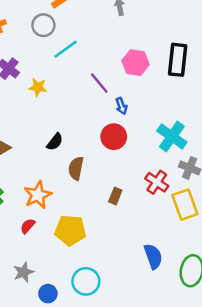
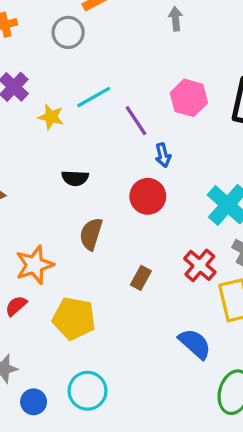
cyan line: (66, 49) -> (94, 97), moved
black semicircle: (55, 142) -> (75, 178), moved, turned 48
blue semicircle: (153, 256) -> (195, 344), moved, turned -35

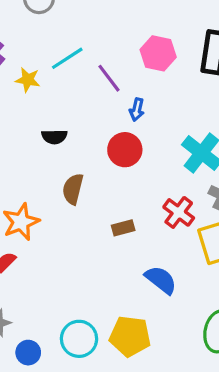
blue arrow: (163, 155) -> (137, 110), turned 30
brown rectangle: (141, 278) -> (123, 228), turned 50
yellow pentagon: (74, 318) -> (130, 336), moved
blue semicircle: (195, 344) -> (161, 280), moved

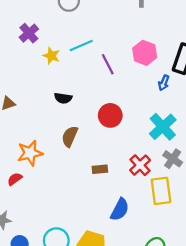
blue arrow: (137, 110) -> (164, 83), moved
blue semicircle: (161, 280) -> (120, 210), turned 70

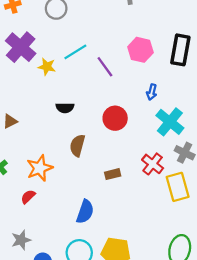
purple cross: (29, 33) -> (21, 47), size x1.5
blue arrow: (164, 83) -> (152, 92), moved
blue semicircle: (120, 210) -> (85, 212), moved

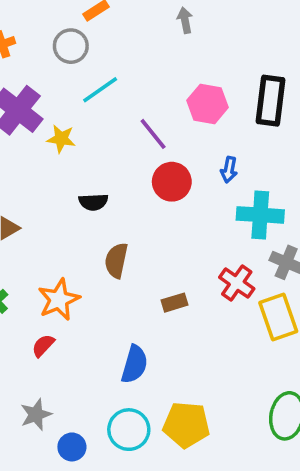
cyan line: (75, 52) -> (100, 90), moved
red circle: (115, 118) -> (172, 182), moved
cyan cross: (170, 122) -> (260, 215), turned -32

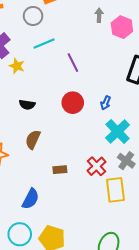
pink hexagon: (207, 104) -> (122, 27), moved
purple line: (153, 134) -> (73, 63), moved
cyan cross: (260, 215) -> (118, 131), turned 30

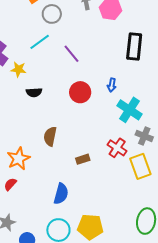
gray circle: (33, 16) -> (52, 14), moved
black semicircle: (27, 105) -> (34, 92), moved

